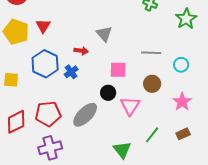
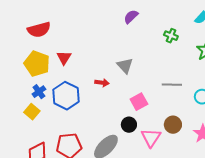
pink square: (118, 70) -> (139, 102), turned -30
blue cross: (71, 72) -> (39, 92), moved
yellow square: (11, 80) -> (32, 112), turned 35
brown circle: (152, 84) -> (173, 125), moved

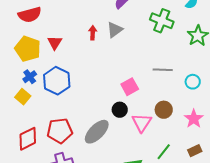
green cross: (171, 36) -> (162, 21), size x1.6
gray triangle: (125, 66) -> (115, 30), moved, turned 36
red arrow: (102, 83) -> (93, 33), moved, turned -96

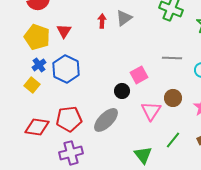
black circle: (120, 110) -> (122, 91), moved
red diamond: (28, 139) -> (37, 127), turned 35

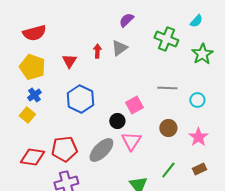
red triangle: (64, 31) -> (69, 61), moved
blue hexagon: (66, 69) -> (80, 99), moved
pink triangle: (151, 111) -> (131, 141), moved

